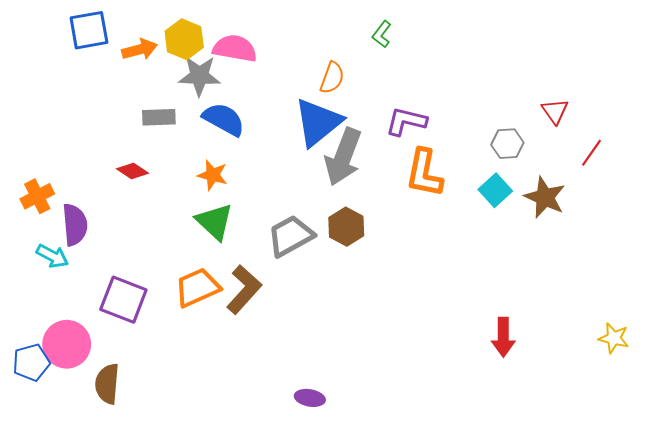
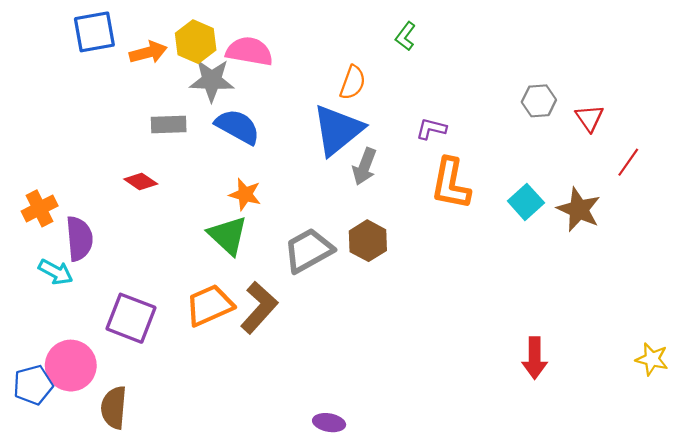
purple L-shape: (406, 121) -> (431, 129), size x0.7
gray hexagon: (507, 144) -> (539, 101), moved
gray arrow: (343, 157) -> (365, 166), size x0.6
orange star: (213, 175) -> (245, 194), moved

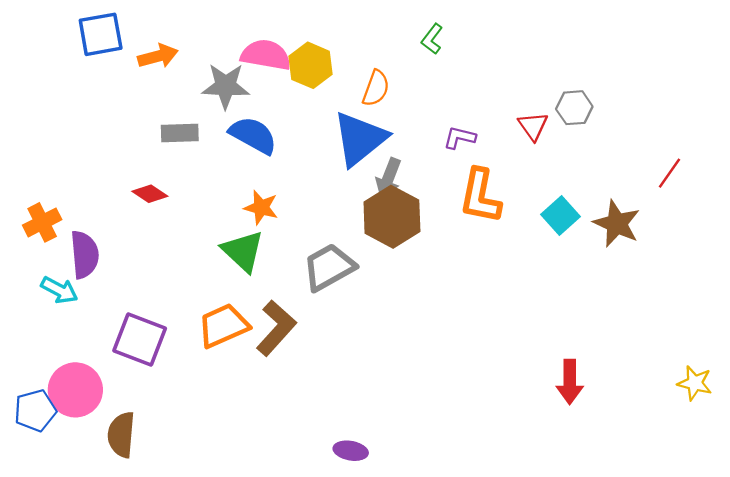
yellow hexagon: (196, 42) -> (310, 65), moved
red triangle: (589, 118) -> (533, 126), moved
brown hexagon: (368, 241) -> (392, 217), moved, size x1.4

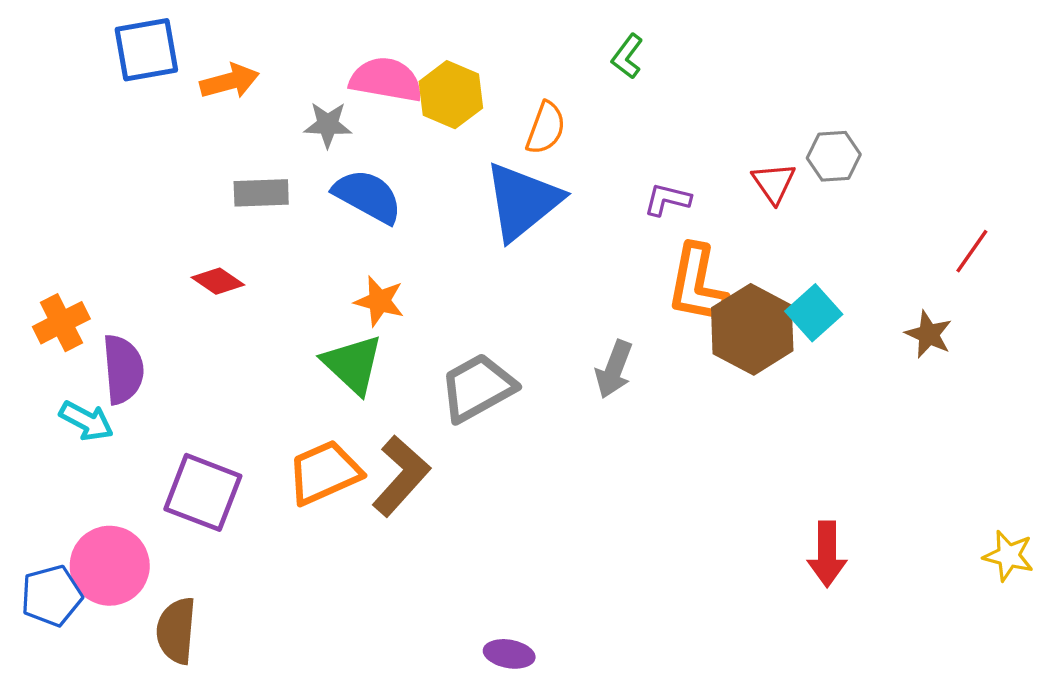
gray star: (226, 86) -> (328, 125), size x0.7
gray arrow: (388, 178) -> (614, 369), moved
brown hexagon: (392, 217) -> (752, 329), moved
brown star: (617, 224) -> (929, 334), moved, size x0.7

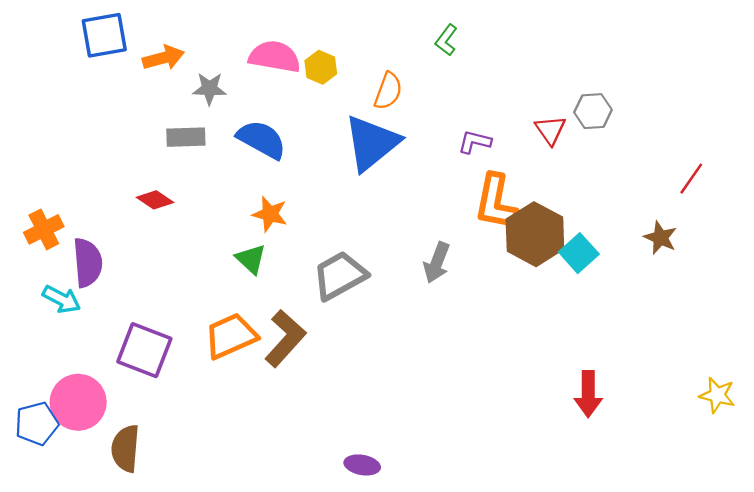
yellow hexagon: (451, 95) -> (321, 67), size x0.7
gray star: (328, 125) -> (209, 89), moved
cyan square: (814, 313) -> (579, 253), moved
green triangle: (353, 364) -> (251, 259), size x0.7

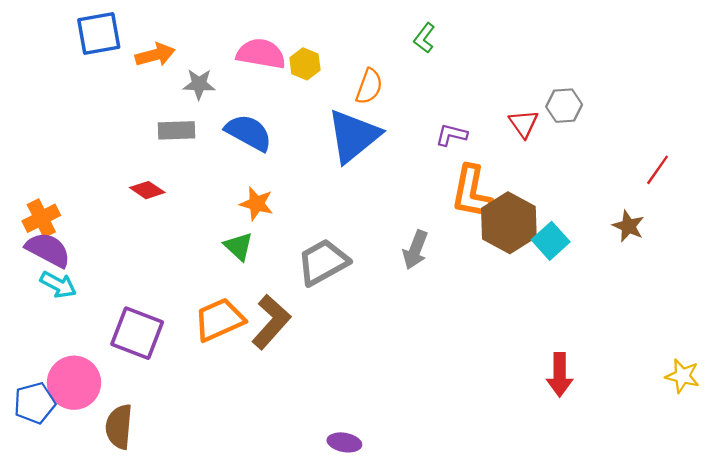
purple semicircle: (88, 263) -> (48, 250), moved, turned -57

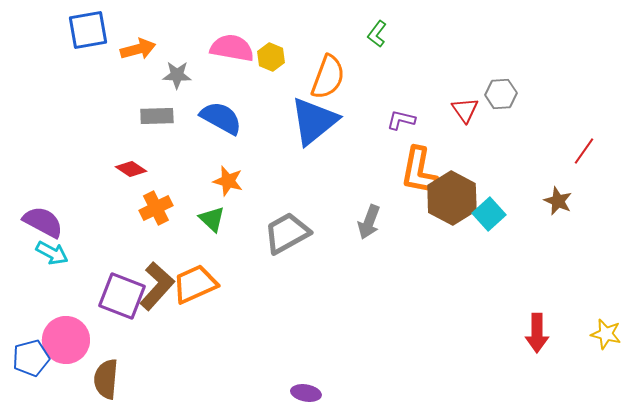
orange semicircle: (369, 86) -> (328, 77), size x1.4
orange cross: (41, 218) -> (156, 208), moved
brown L-shape: (271, 322) -> (157, 286), moved
red arrow: (560, 375) -> (537, 333), moved

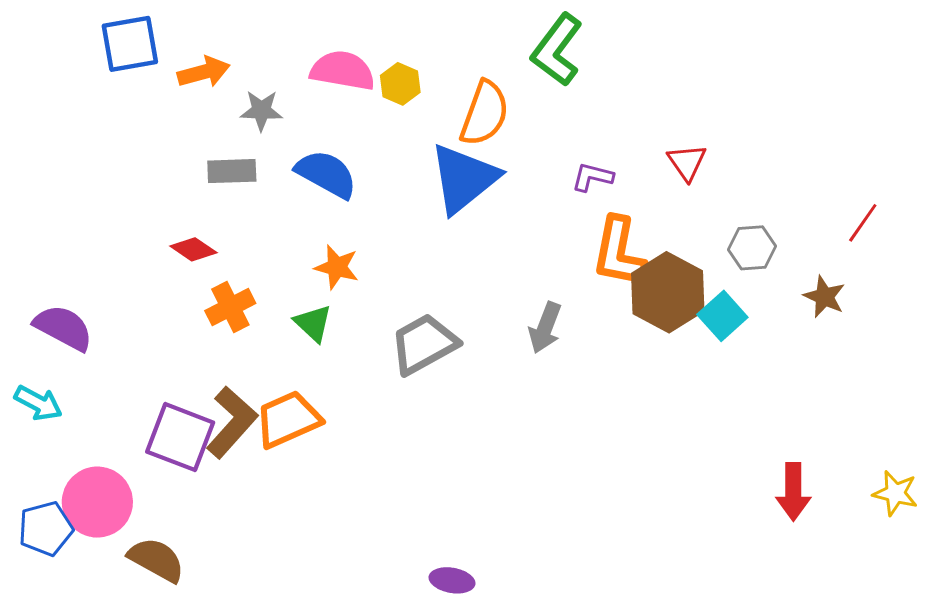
green L-shape: (377, 34) -> (557, 50), size x1.8
gray hexagon: (501, 94) -> (752, 248), moved
cyan arrow: (52, 253) -> (38, 403), moved
brown semicircle: (106, 379) -> (156, 560), turned 114

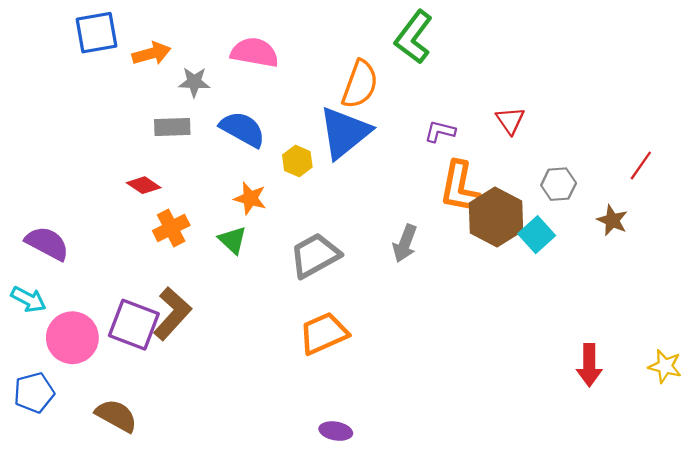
yellow hexagon: (400, 84) -> (297, 161), moved
orange trapezoid: (288, 419) -> (324, 333), moved
pink circle: (97, 502) -> (72, 338), moved

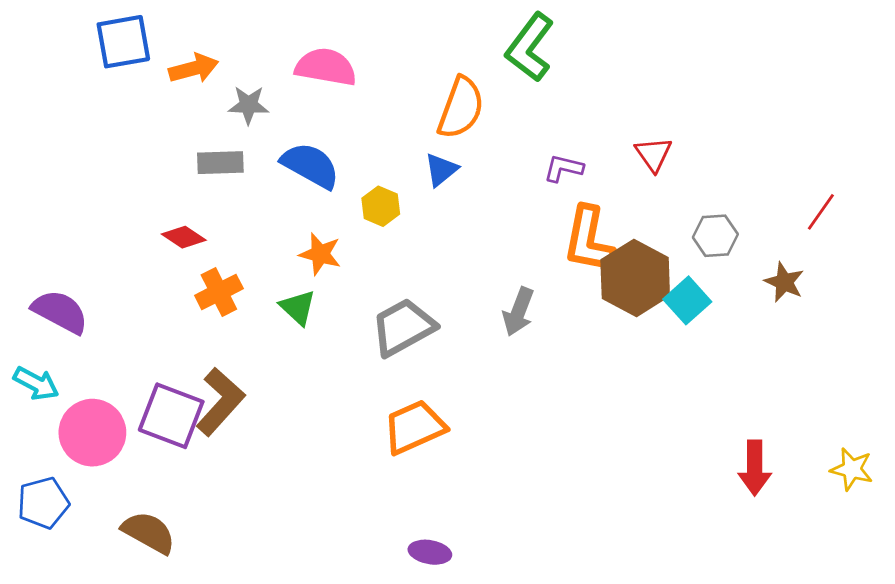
blue triangle: (345, 133) -> (441, 170), size x0.5

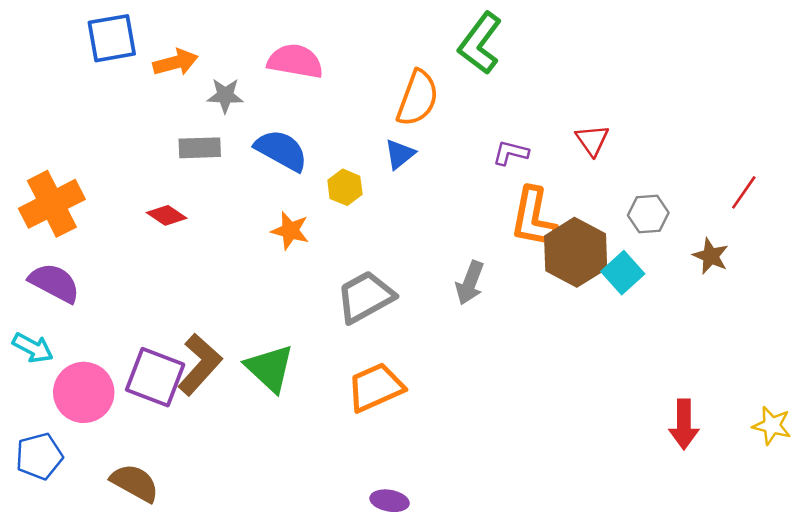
orange cross: (219, 292) -> (52, 204), moved, size x1.5
green triangle: (298, 307) -> (270, 368), moved, size x1.5

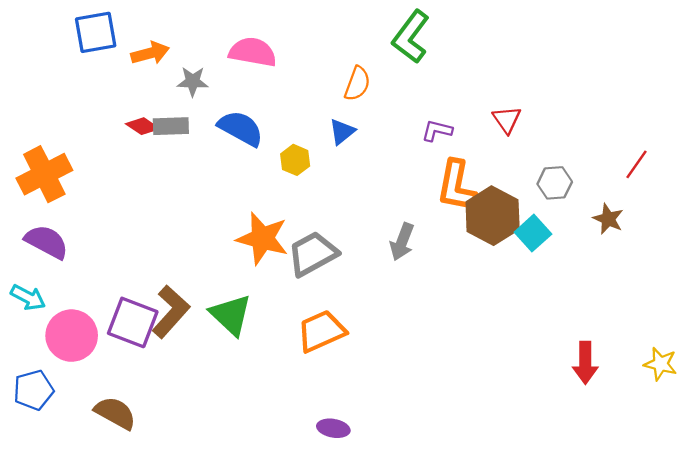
orange semicircle: (418, 98) -> (357, 84), size x0.7
red diamond: (167, 215) -> (143, 126), moved
orange star: (290, 231) -> (262, 238), moved, size x1.6

